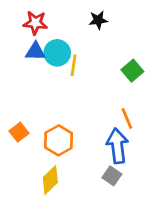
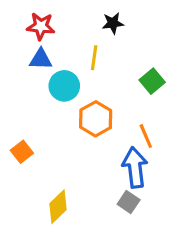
cyan circle: (57, 53) -> (64, 86), moved
yellow line: (74, 65) -> (94, 58), moved
orange hexagon: (59, 140) -> (96, 119), moved

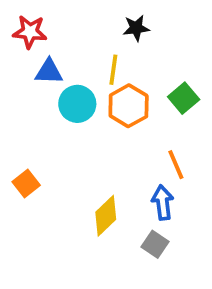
red star: (41, 26) -> (30, 32), moved
orange hexagon: (96, 119) -> (129, 106), moved
blue arrow: (135, 167) -> (163, 202), size x0.7
yellow diamond: (58, 207) -> (106, 216), moved

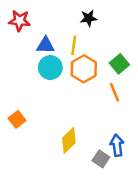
blue triangle: (49, 72) -> (45, 45), moved
orange line: (176, 165) -> (114, 92), moved
blue arrow: (163, 202) -> (117, 145), moved

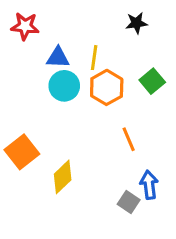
black star: (89, 18) -> (136, 23), moved
orange line: (114, 92) -> (129, 139), moved
orange square: (17, 119) -> (22, 152), size x1.5
yellow diamond: (69, 140) -> (63, 177), moved

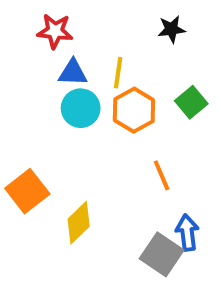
red star: (25, 26) -> (55, 31), moved
gray square: (129, 202) -> (162, 254), size x1.5

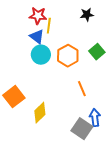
red star: (55, 31) -> (38, 16), moved
blue triangle: (73, 73) -> (37, 37), turned 35
yellow line: (118, 73) -> (49, 26), moved

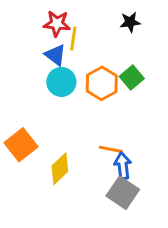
green square: (97, 52) -> (132, 77), moved
orange line: (82, 89) -> (111, 149), moved, turned -56
blue arrow: (95, 118) -> (123, 166), moved

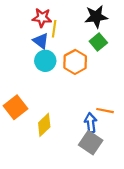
black star: (130, 22) -> (96, 17), size x1.5
green square: (132, 77) -> (98, 42), moved
orange line: (111, 149) -> (105, 111), moved

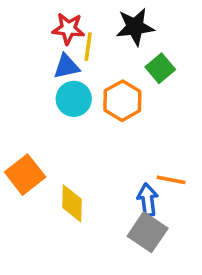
black star: (96, 17) -> (135, 27), moved
blue triangle: (41, 41) -> (67, 66), turned -49
yellow diamond: (44, 125) -> (72, 203), turned -45

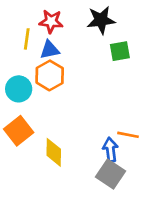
yellow line: (88, 47) -> (27, 39), moved
green square: (160, 68) -> (120, 51), turned 30
cyan circle: (74, 99) -> (19, 89), moved
orange hexagon: (122, 101) -> (50, 75), moved

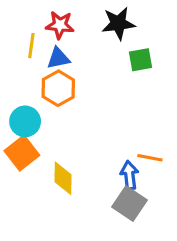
cyan circle: (19, 89) -> (25, 121), moved

